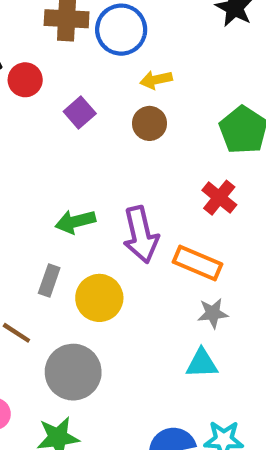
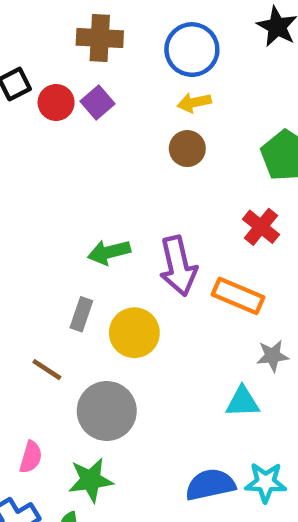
blue circle: (121, 30) -> (192, 50), moved
purple square: (80, 113) -> (98, 102), moved
gray star: (213, 313) -> (272, 356), moved

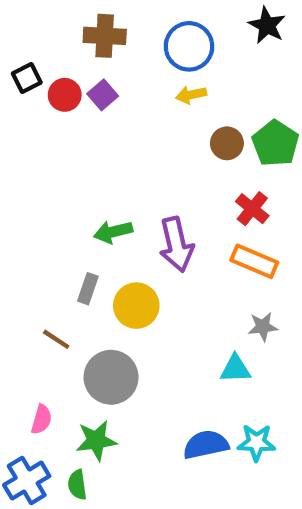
brown circle: (187, 149) -> (227, 143), moved
orange rectangle: (238, 296) -> (254, 261), moved

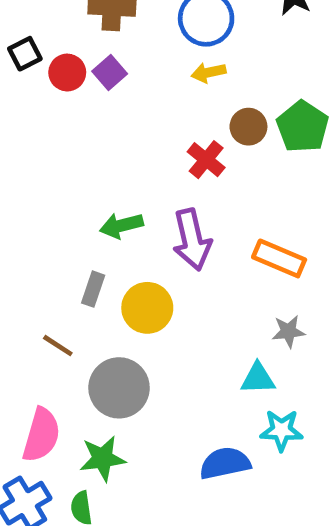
red cross: (252, 209) -> (206, 160), moved
pink semicircle: (41, 419) -> (41, 435), size x1.6
cyan star: (256, 443) -> (281, 430), moved

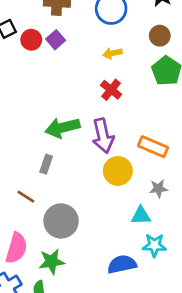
yellow arrow: (208, 73) -> (112, 53), moved
brown circle: (248, 127) -> (160, 36), moved
green arrow: (121, 225) -> (62, 128), size x1.4
yellow circle: (147, 308) -> (118, 171), moved

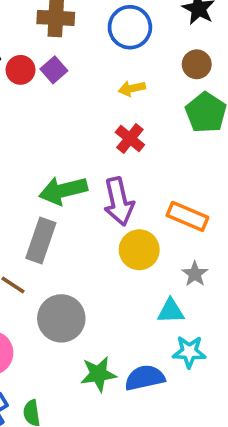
gray rectangle: (46, 164) -> (41, 241), size x1.6
gray star: (158, 189) -> (195, 274), turned -30
green star: (52, 262) -> (98, 374), moved

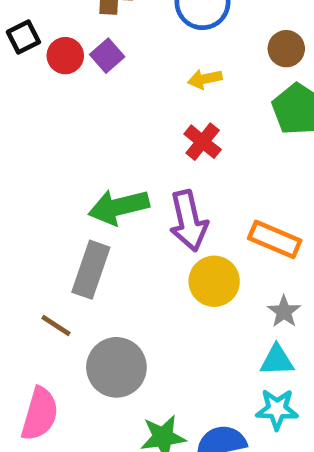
cyan triangle: (171, 311) -> (277, 360), moved

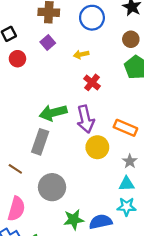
red circle: (65, 56) -> (17, 59), moved
yellow arrow: (205, 79) -> (81, 54), moved
brown line: (56, 325) -> (15, 169), moved

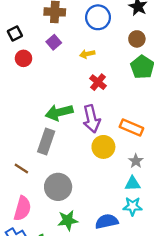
green star: (74, 220) -> (68, 220), moved

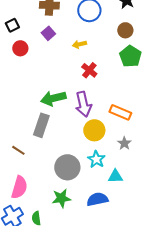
cyan triangle: (133, 184) -> (115, 176), moved
gray circle: (58, 187) -> (67, 167), moved
cyan star: (133, 206) -> (96, 159), moved, turned 30

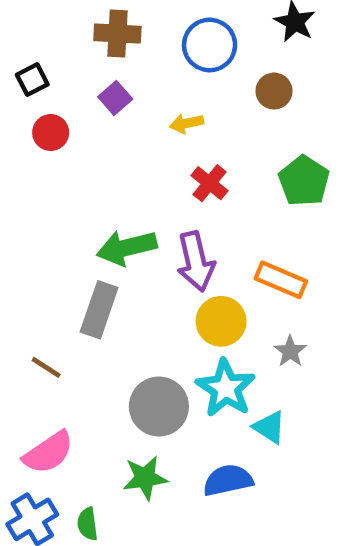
brown circle: (125, 30) -> (274, 91), moved
green pentagon: (130, 56) -> (304, 181), moved
cyan star: (96, 159) -> (226, 388), size x1.4
cyan triangle: (115, 176) -> (269, 427), turned 35
pink semicircle: (19, 187) -> (48, 453), turned 40

